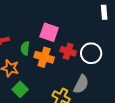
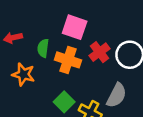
red cross: (68, 51) -> (99, 52), turned 35
green square: (20, 89) -> (64, 102), moved

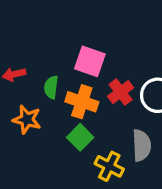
gray semicircle: (117, 95) -> (142, 145), turned -30
green square: (64, 102) -> (80, 137), moved

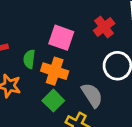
red cross: (121, 92) -> (104, 27), moved
gray semicircle: (142, 145) -> (92, 95), moved, turned -30

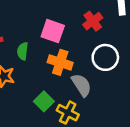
orange cross: (55, 71) -> (60, 62), moved
green square: (53, 101) -> (44, 101), moved

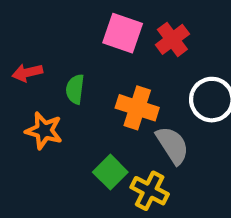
red cross: (93, 21) -> (172, 39), moved
pink square: (53, 31) -> (123, 33), moved

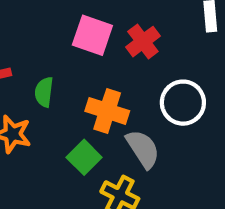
green square: (110, 172) -> (84, 157), moved

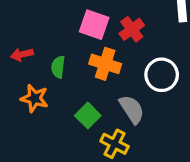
orange cross: (107, 111) -> (105, 64), moved

